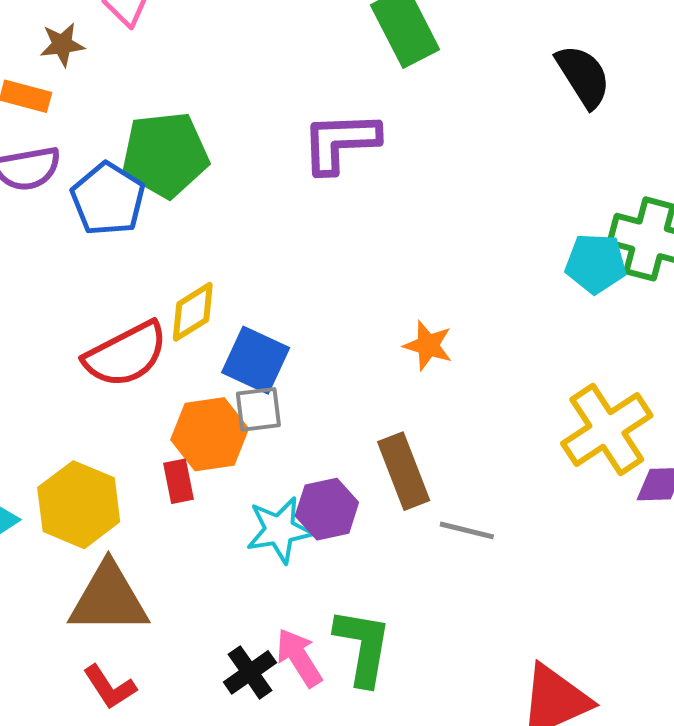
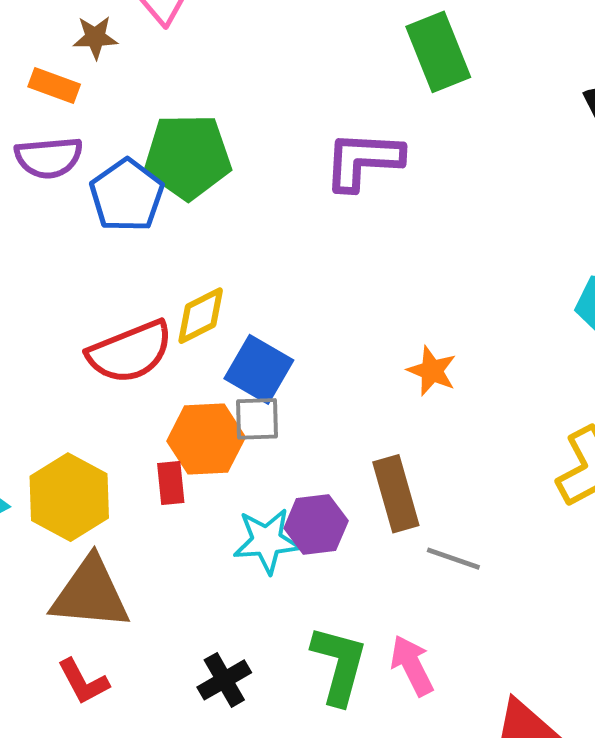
pink arrow: (299, 658) -> (412, 665), moved

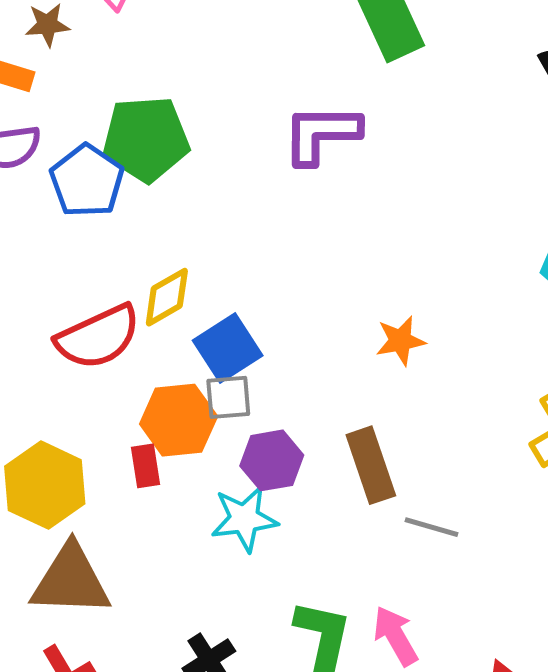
blue square: (259, 369) -> (228, 348), turned 30
orange star: (432, 371) -> (400, 341), turned -30
purple hexagon: (316, 524) -> (272, 460), moved

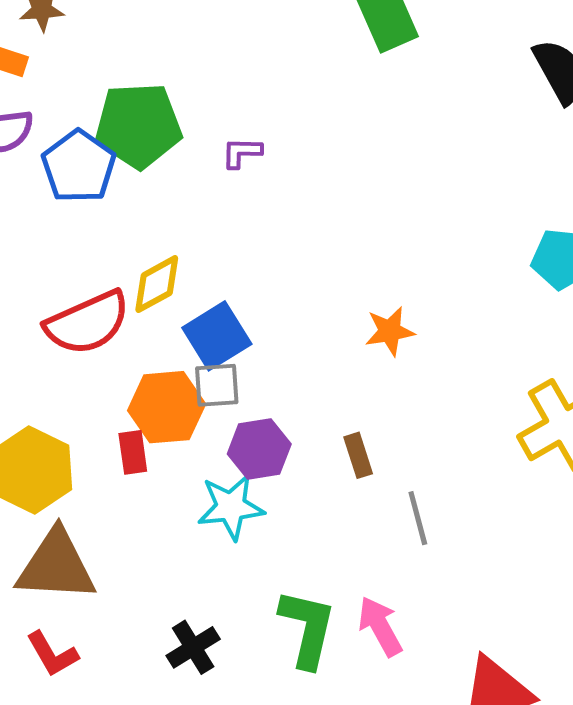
purple L-shape: (321, 134) -> (242, 153), moved, size x0.5
brown rectangle: (371, 465) -> (358, 455), size x0.6
gray line: (431, 527) -> (418, 518), turned 58

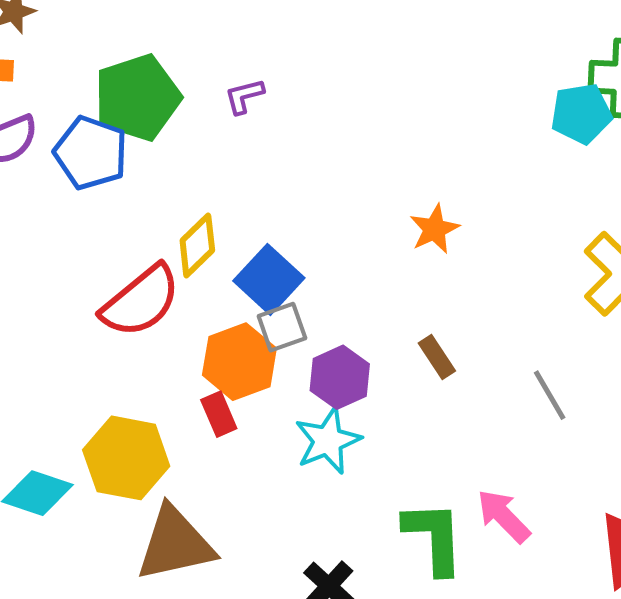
gray line: (418, 518) -> (550, 395), moved

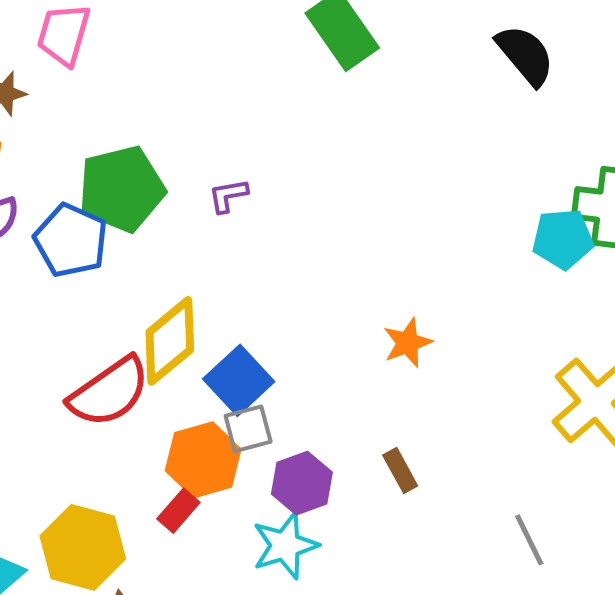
yellow diamond: (197, 245) -> (170, 341), size x1.4
gray line: (550, 395) -> (529, 540), moved
red rectangle: (219, 414) -> (178, 511), turned 60

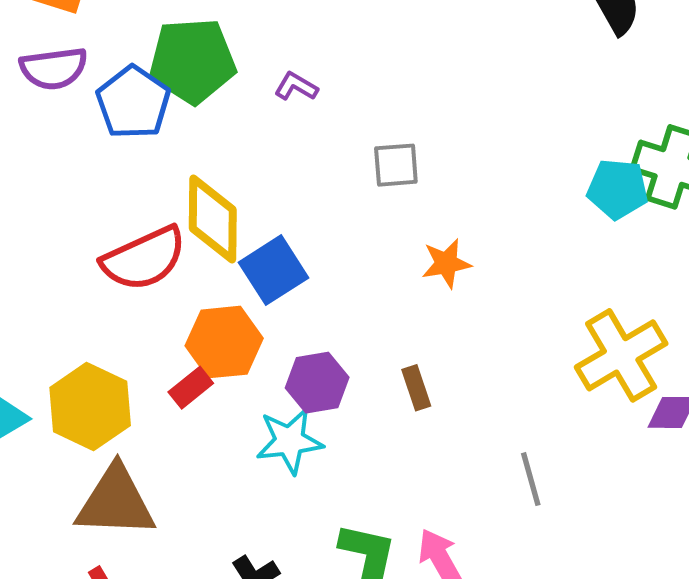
purple L-shape: (228, 196) -> (296, 86), turned 30
yellow diamond: (170, 341) -> (213, 219), turned -60
gray square: (248, 429) -> (396, 165), moved

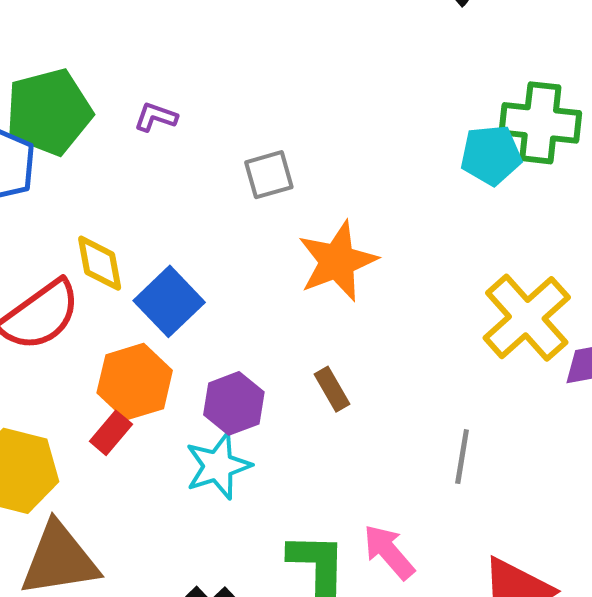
yellow diamond: (213, 219) -> (100, 263), size x0.7
orange star: (446, 263) -> (337, 261), size x1.6
gray line: (531, 479) -> (462, 457), turned 36

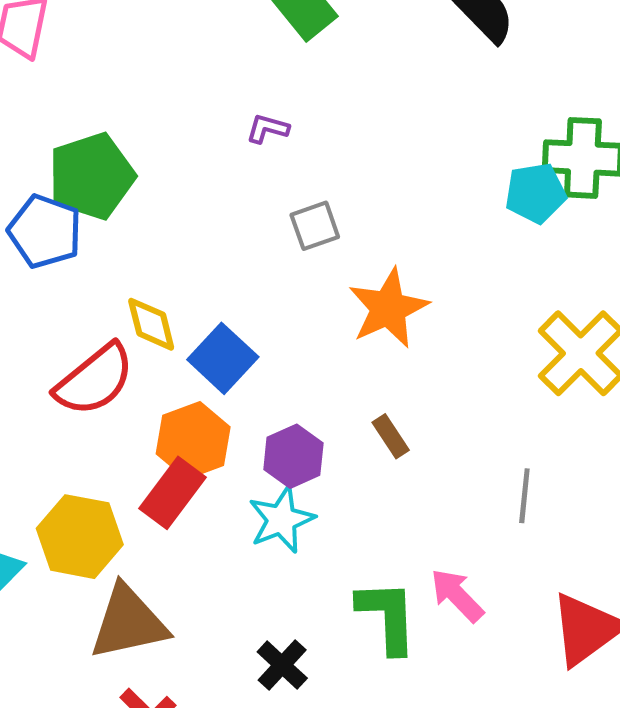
purple L-shape: (156, 117) -> (267, 129), moved
red rectangle: (111, 433) -> (172, 493), size x1.6

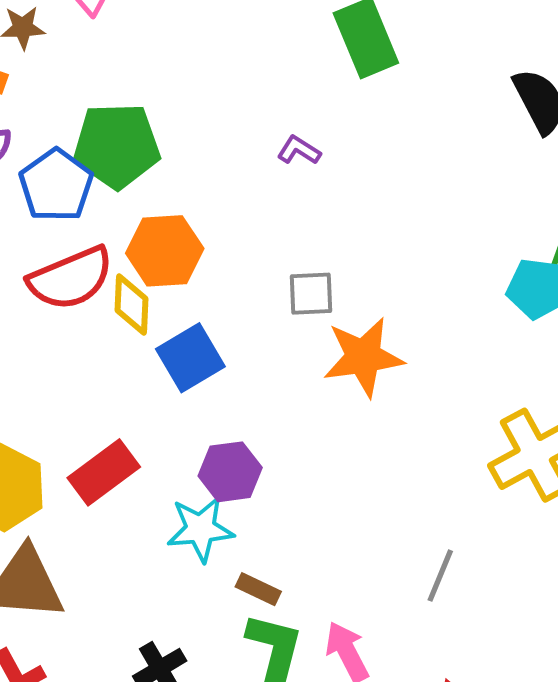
gray square: (315, 226) -> (311, 294), moved
red semicircle: (95, 380) -> (71, 278), moved
brown rectangle: (391, 436) -> (258, 589), moved, turned -48
orange hexagon: (193, 440) -> (165, 251), moved

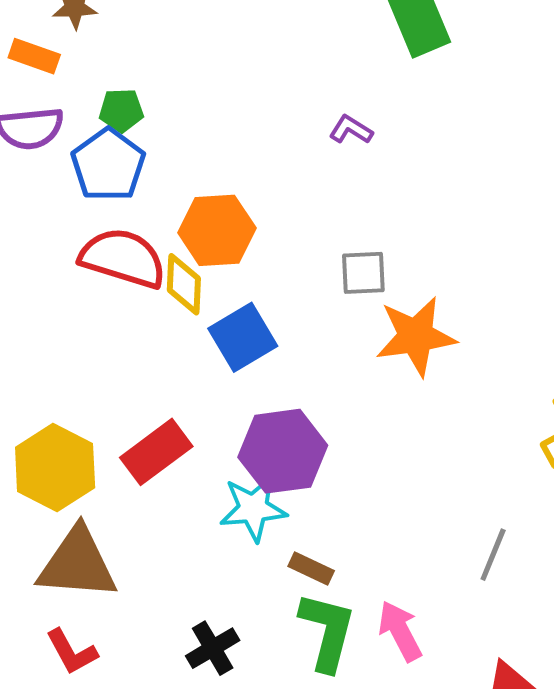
green pentagon: (117, 146) -> (121, 110), moved, size x0.5
red semicircle: (71, 278) -> (123, 258), turned -140
purple hexagon: (230, 472) -> (283, 451), size x1.4

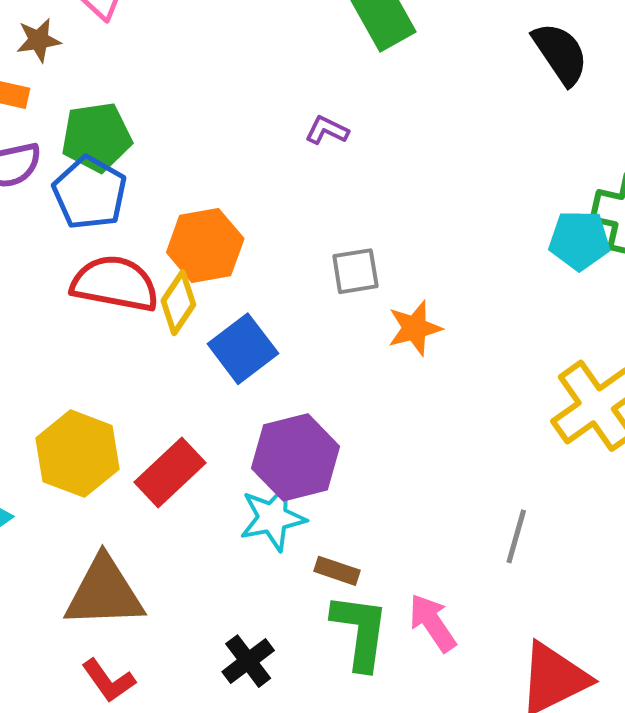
green pentagon: (121, 110) -> (97, 137), size x1.6
yellow diamond: (184, 284) -> (178, 303), turned 38
orange star: (416, 336) -> (415, 328), size x0.7
yellow hexagon: (55, 467) -> (78, 454), moved

